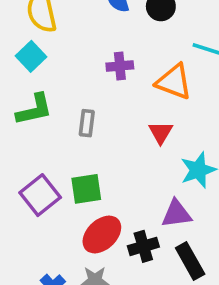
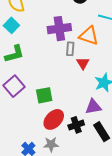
purple cross: (120, 66) -> (59, 29), size x1.6
gray rectangle: (87, 123) -> (70, 49), moved
purple square: (40, 195) -> (14, 86), moved

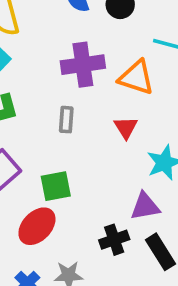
gray rectangle: (70, 49) -> (66, 120), moved
red ellipse: (54, 119) -> (37, 226), moved

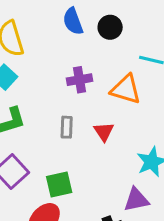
purple cross: (83, 65) -> (80, 80), size x0.7
red triangle: (126, 128) -> (104, 132), moved

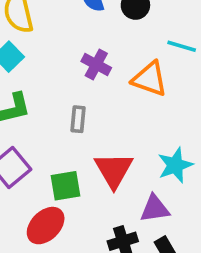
purple cross: (80, 80) -> (96, 64), turned 35
red triangle: (104, 132) -> (114, 170), moved, size x1.6

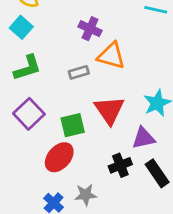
orange triangle: (150, 79) -> (111, 56), moved
gray rectangle: (78, 119) -> (79, 72), turned 72

